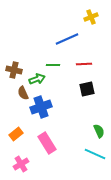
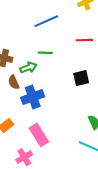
blue line: (67, 39) -> (46, 21), moved
red line: (84, 64) -> (84, 40), moved
pink cross: (21, 164) -> (24, 157), moved

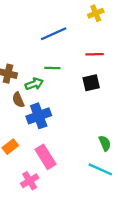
black square: (81, 78) -> (91, 83), moved

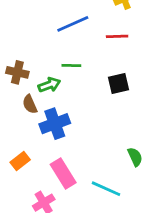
red line: (95, 54) -> (117, 36), moved
cyan line: (100, 169) -> (106, 189), moved

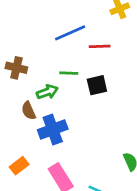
red line: (117, 36) -> (100, 46), moved
brown cross: (17, 72) -> (16, 68), moved
black square: (118, 83) -> (97, 85), moved

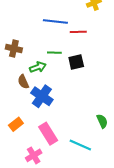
blue line: (70, 33) -> (55, 22), turned 30
blue cross: (53, 129) -> (42, 96), turned -35

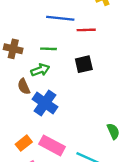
green line: (54, 53) -> (48, 49), moved
orange rectangle: (16, 124) -> (24, 143), moved
pink rectangle: (48, 134) -> (52, 145), turned -30

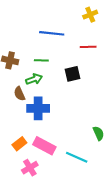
red line: (86, 30) -> (88, 47), moved
blue cross: (45, 103) -> (38, 108), turned -35

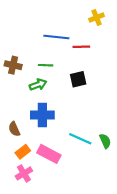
red line: (88, 47) -> (81, 47), moved
brown semicircle: (19, 94) -> (14, 129), moved
cyan line: (77, 157) -> (80, 139), moved
pink cross: (30, 168) -> (24, 173), moved

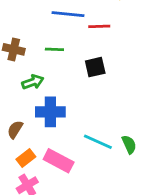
green arrow: (38, 85) -> (33, 82), moved
brown semicircle: (14, 129) -> (15, 130), turned 56

